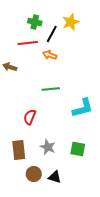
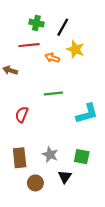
yellow star: (71, 22) -> (75, 49), moved, turned -30
black line: (52, 34) -> (63, 27), moved
red semicircle: (30, 117) -> (22, 115), moved
black triangle: (55, 177) -> (65, 177), moved, turned 48

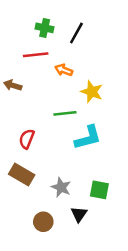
yellow star: (75, 49) -> (92, 92), moved
cyan L-shape: (87, 113) -> (88, 138), moved
brown rectangle: (20, 158) -> (22, 175), moved, turned -54

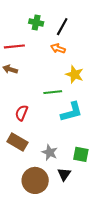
red line: (36, 55) -> (14, 46), moved
orange arrow: (64, 70) -> (58, 48), moved
brown circle: (43, 222) -> (35, 180), size x1.6

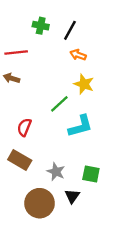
orange arrow: (58, 48) -> (78, 55), moved
green line: (53, 92) -> (59, 104), turned -36

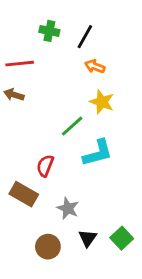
red semicircle: (24, 127) -> (45, 166), moved
green square: (91, 174) -> (122, 238), moved, turned 36
brown circle: (40, 203) -> (48, 247), size x0.7

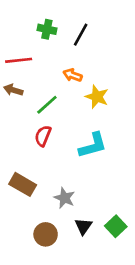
orange arrow: (95, 66) -> (73, 75), moved
green line: (72, 126) -> (47, 105), moved
red semicircle: (45, 166) -> (43, 136), moved

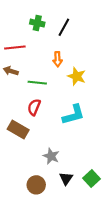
orange arrow: (73, 75) -> (57, 59), turned -112
green line: (47, 105) -> (37, 83), turned 48
brown rectangle: (23, 184) -> (18, 130), moved

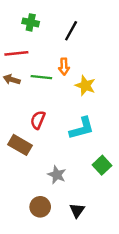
green cross: (37, 23) -> (31, 22), moved
green line: (37, 83) -> (41, 77), moved
black triangle: (66, 178) -> (77, 210), moved
green square: (92, 178) -> (102, 165), moved

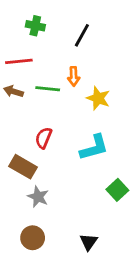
gray star: (57, 175) -> (38, 197), moved
brown circle: (40, 207) -> (33, 238), moved

